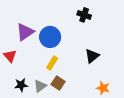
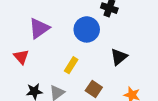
blue circle: (50, 37) -> (87, 29), moved
brown square: (58, 83) -> (94, 89), moved

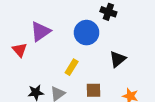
red triangle: (21, 57) -> (20, 50), moved
brown square: (94, 89) -> (93, 90), turned -35

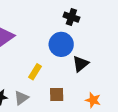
blue circle: (87, 33) -> (61, 44), moved

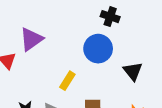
black triangle: (81, 64) -> (133, 71), moved, turned -30

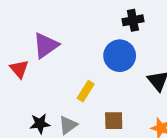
black cross: (110, 17) -> (133, 20), turned -30

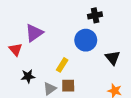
brown square: (114, 121) -> (68, 86), moved
black star: (40, 124) -> (28, 76), moved

